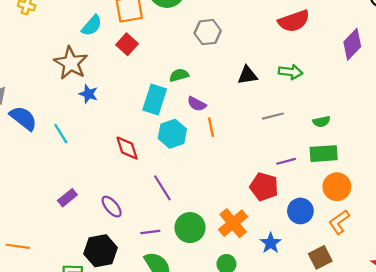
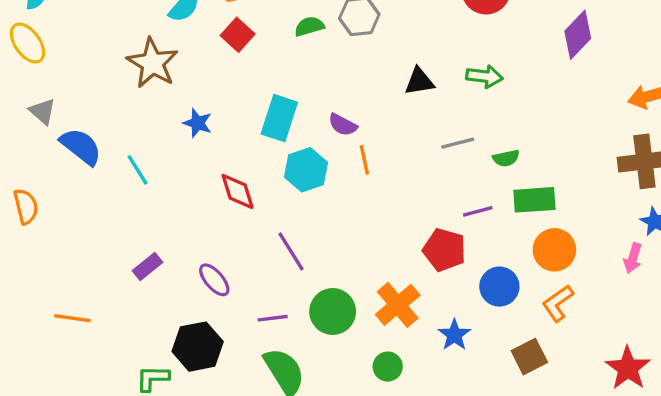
green semicircle: (179, 75) -> (309, 26), moved
blue star: (88, 94) -> (198, 123), moved
green semicircle: (321, 122) -> (506, 158), moved
orange line: (18, 246) -> (73, 318), moved

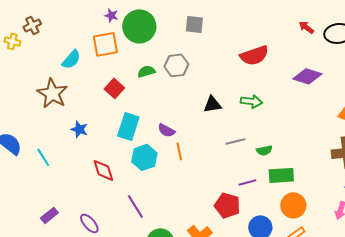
red square: (238, 35) -> (114, 88), moved
purple diamond: (578, 35) -> (307, 76), turned 64

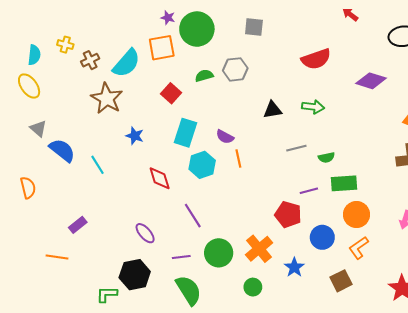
brown cross: (32, 25) -> (90, 60), moved
red arrow: (306, 27) -> (350, 15), moved
cyan semicircle: (71, 59) -> (126, 63), size x1.4
purple rectangle: (49, 215) -> (78, 225), moved

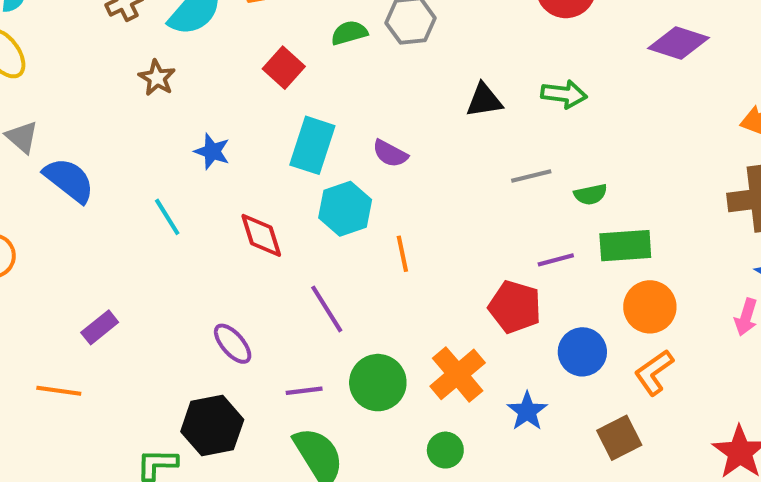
brown star: (107, 98) -> (157, 78), size x0.6
orange line: (238, 159) -> (402, 254), moved
cyan line: (97, 165) -> (167, 217), moved

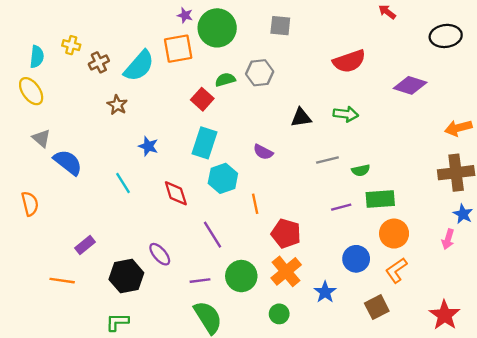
red square: (284, 68) -> (202, 99), moved
purple semicircle: (390, 153) -> (263, 152), moved
red pentagon: (515, 307) -> (286, 234), moved
black hexagon: (212, 426) -> (126, 276), moved

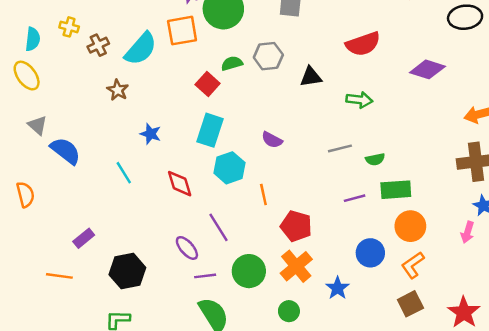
black triangle: (301, 118) -> (311, 77), moved
purple ellipse: (160, 254) -> (187, 248), moved
brown square: (377, 307) -> (410, 304), moved

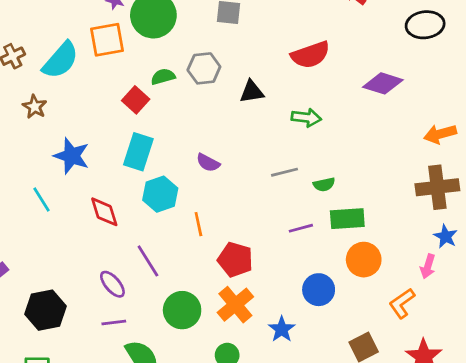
blue star: (150, 134) -> (71, 156), size x1.5
orange L-shape: (413, 265) -> (402, 303), moved
purple line: (205, 276) -> (114, 322), moved

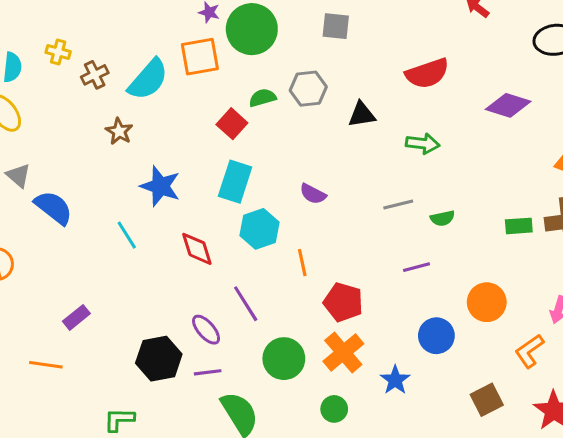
green rectangle: (347, 219) -> (519, 226), moved, size x0.7
black hexagon: (46, 310) -> (159, 359), moved

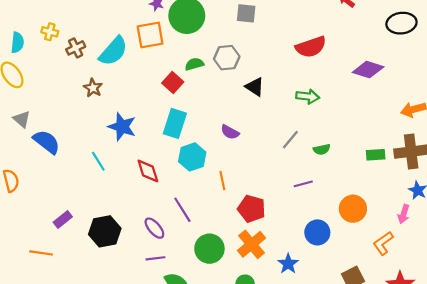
black triangle: (362, 115) -> (255, 87), moved, turned 42
gray line: (398, 205) -> (290, 140), turned -36
black hexagon: (159, 359) -> (105, 231), moved

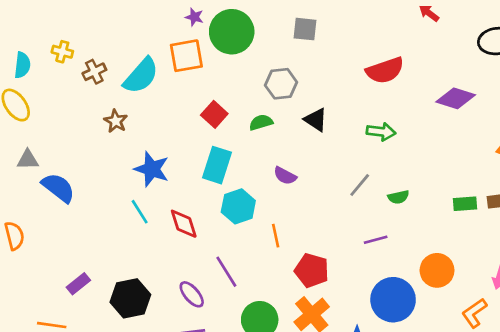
green semicircle: (194, 64) -> (261, 122), moved
gray triangle: (22, 119) -> (28, 160), turned -42
cyan line: (98, 161) -> (140, 212), moved
blue circle: (317, 232) -> (393, 300), size x1.4

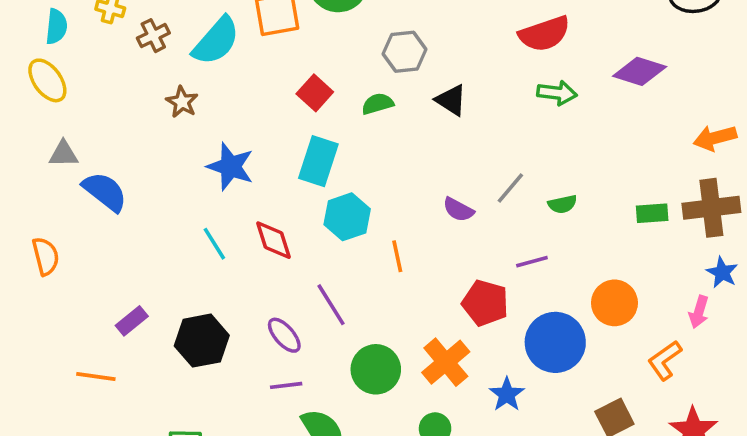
green arrow: (381, 132) -> (557, 93), moved
purple semicircle: (285, 176) -> (458, 210), moved
cyan line: (140, 212) -> (214, 244), moved
red pentagon: (312, 270) -> (485, 303), moved

